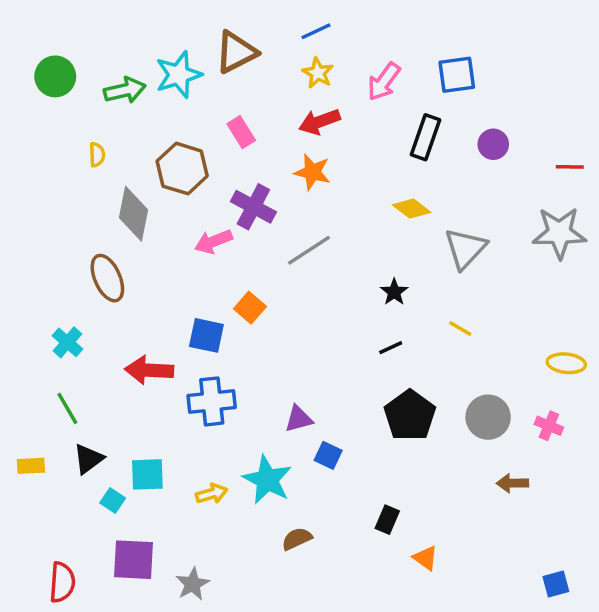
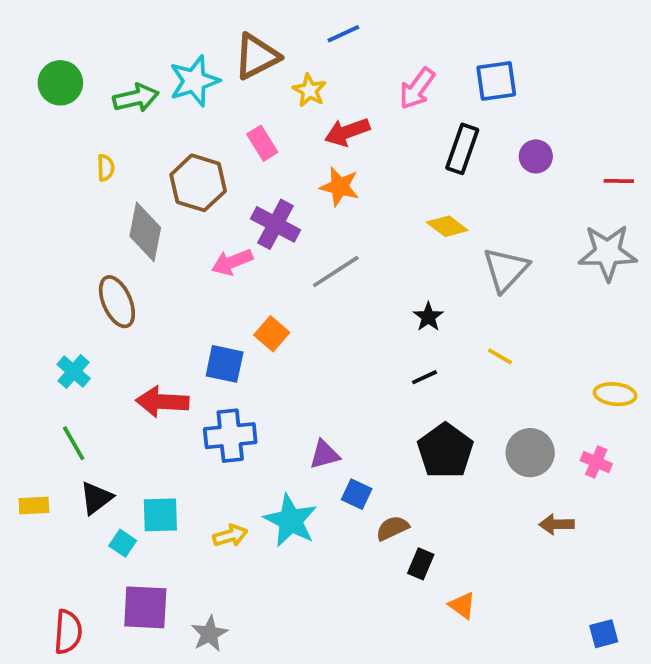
yellow star: (318, 73) -> (309, 90), moved
brown semicircle: (297, 539) -> (392, 528), moved

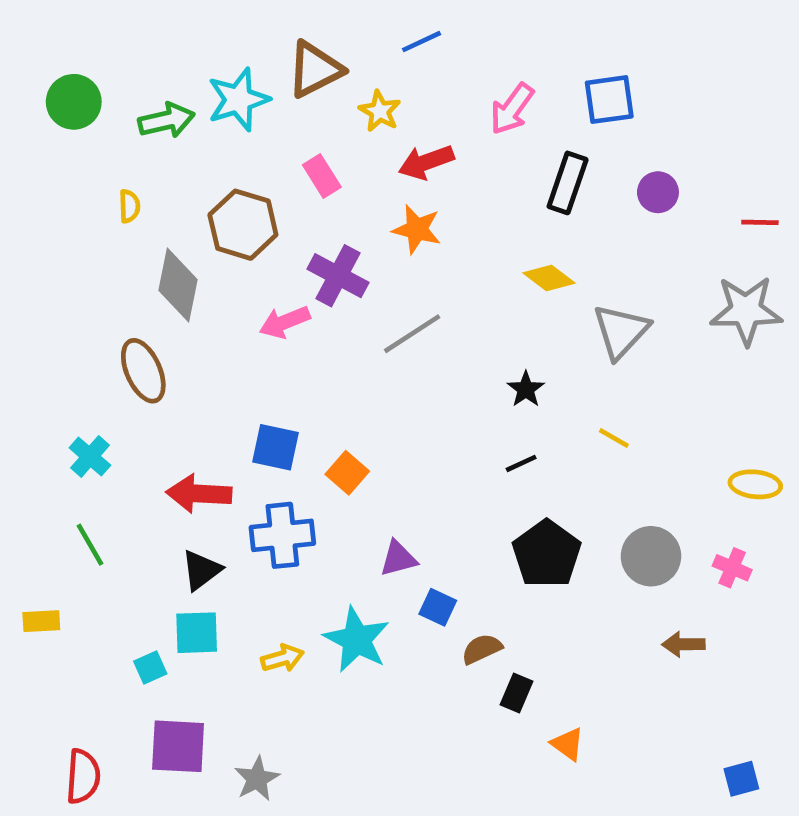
orange square: (272, 334) -> (347, 473), moved
black triangle: (96, 498) -> (201, 570), moved
cyan square: (123, 543) -> (150, 667), turned 32

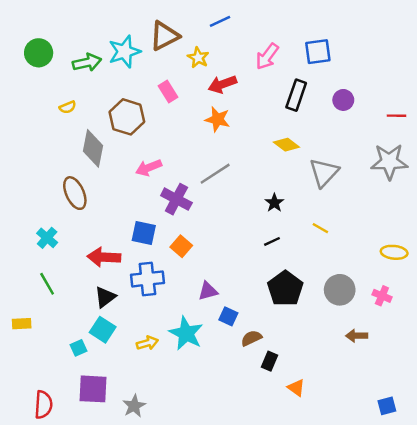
yellow semicircle: (129, 206) -> (68, 107), turned 70
purple cross: (338, 276) -> (176, 199), moved
cyan square: (197, 633) -> (103, 330), turned 35

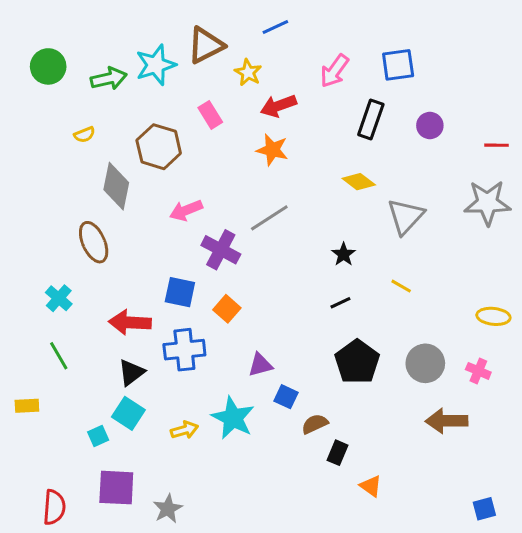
brown arrow: (357, 336) -> (447, 421), size x1.5

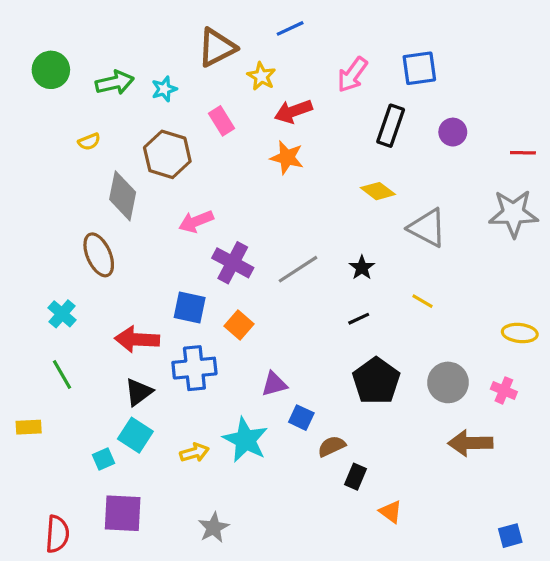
cyan star: (156, 65) -> (164, 89), moved, size x0.6
gray triangle: (406, 216) -> (427, 228), turned -45
gray line: (269, 218) -> (298, 269), moved
gray star: (168, 509) -> (214, 528), moved

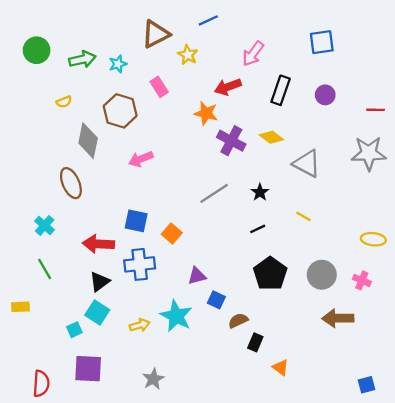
blue square: (419, 68) -> (322, 42), moved
red arrow: (293, 111) -> (228, 87), moved
purple cross: (233, 263) -> (231, 141), moved

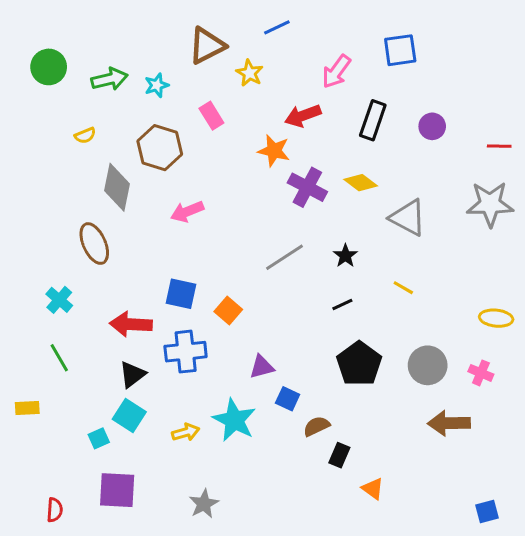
blue square: (322, 42) -> (400, 50), moved
red semicircle: (41, 384) -> (55, 510), size x0.7

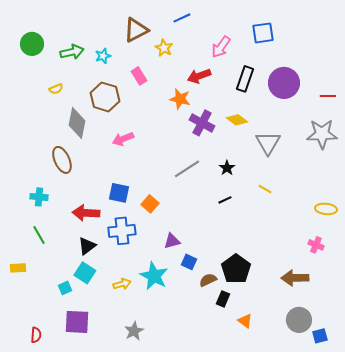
purple circle: (432, 126) -> (284, 83), size x1.8
gray triangle: (408, 218) -> (268, 143), turned 32
cyan cross: (59, 300) -> (39, 197), turned -36
black pentagon: (359, 364) -> (236, 269), moved
gray circle: (428, 365) -> (299, 320), moved

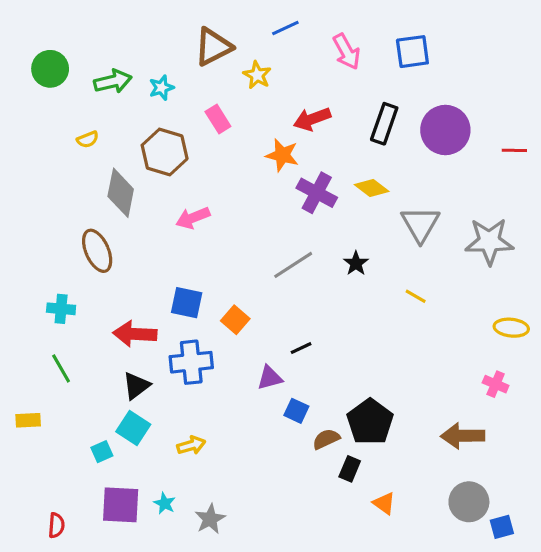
pink arrow: (221, 47) -> (347, 52), moved, turned -65
gray star: (322, 134) -> (489, 241), moved
black line: (225, 200) -> (301, 348), moved
cyan star: (154, 276) -> (165, 503), moved, size x0.5

